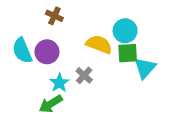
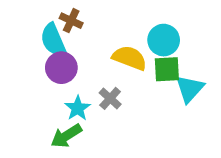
cyan semicircle: (22, 51) -> (53, 40), moved

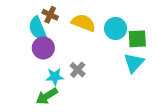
yellow semicircle: (130, 58) -> (83, 23), moved
green square: (167, 69) -> (137, 39), moved
cyan star: (78, 108) -> (55, 77), turned 30

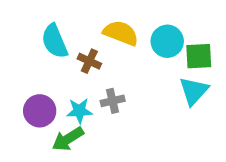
brown cross: (50, 15) -> (89, 61), moved
purple circle: (43, 48) -> (40, 111), moved
gray cross: (78, 70) -> (113, 101), turned 35

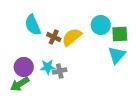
yellow semicircle: (121, 33) -> (72, 37), moved, turned -60
gray cross: (113, 101) -> (60, 71), moved
green arrow: (68, 139) -> (20, 84), moved

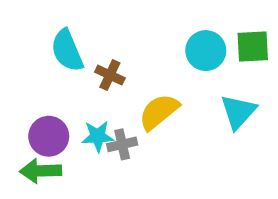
green square: (120, 34) -> (253, 46), moved
yellow semicircle: (72, 37) -> (159, 112), moved
green arrow: (20, 84) -> (41, 171), turned 30

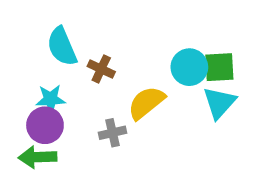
green square: (253, 46) -> (219, 67), moved
cyan circle: (206, 51) -> (189, 67), moved
cyan star: (98, 136) -> (51, 99), moved

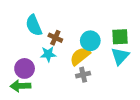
cyan circle: (189, 67) -> (90, 41), moved
cyan star: (51, 99) -> (48, 54), moved
gray cross: (112, 133) -> (83, 75), moved

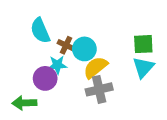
cyan circle: (90, 41) -> (84, 49), moved
purple circle: (25, 68) -> (45, 78), moved
gray cross: (83, 75) -> (99, 89), size x1.5

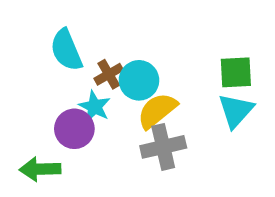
brown cross: (66, 45) -> (109, 74), turned 35
cyan star: (57, 65) -> (95, 107), turned 30

